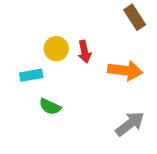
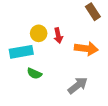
cyan rectangle: (31, 75) -> (21, 52), size x1.5
gray arrow: (130, 124) -> (78, 85), moved

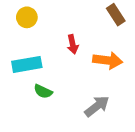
yellow circle: (39, 33) -> (27, 17), moved

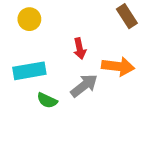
gray arrow: (97, 106) -> (84, 86), moved

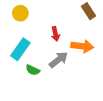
cyan rectangle: (29, 71) -> (20, 49), turned -45

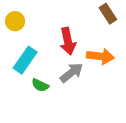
yellow circle: (20, 13) -> (15, 21), moved
red arrow: (55, 34) -> (68, 41), size x1.5

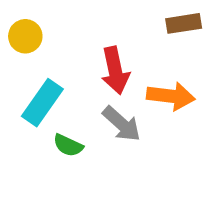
brown rectangle: (108, 14) -> (184, 23), turned -66
gray arrow: (72, 73) -> (122, 124), turned 80

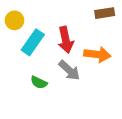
cyan rectangle: (42, 103) -> (33, 42), moved

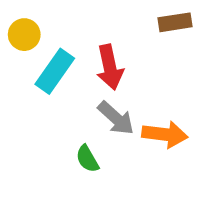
orange arrow: (97, 54) -> (165, 134), moved
green semicircle: (39, 82) -> (87, 159), moved, turned 35

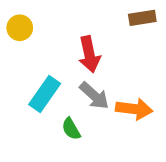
cyan rectangle: (55, 71) -> (45, 94), moved

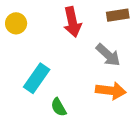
red arrow: (89, 54) -> (72, 22), moved
gray arrow: (94, 96) -> (108, 55), moved

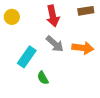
gray arrow: (108, 55) -> (55, 44), moved
orange arrow: (111, 91) -> (83, 48), moved

